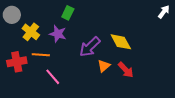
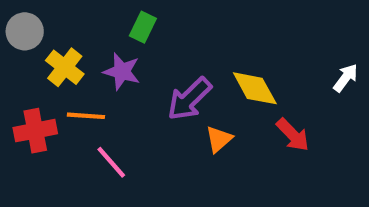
white arrow: (164, 12) -> (346, 78), moved
red arrow: (126, 70) -> (293, 135), moved

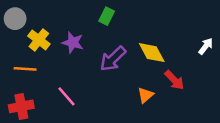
green rectangle: (143, 27) -> (107, 16), moved
orange line: (86, 116) -> (25, 69), moved
red cross: (35, 131) -> (21, 106), moved
orange triangle: (219, 139) -> (145, 95), moved

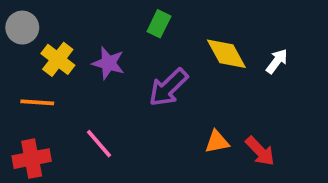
white arrow: (206, 46) -> (277, 61), moved
yellow diamond: (152, 53) -> (226, 54), moved
red arrow: (174, 80) -> (260, 151), moved
orange triangle: (145, 95) -> (217, 142), turned 30

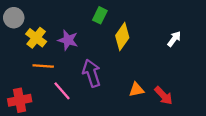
yellow diamond: (226, 54) -> (122, 37), moved, turned 64
purple arrow: (168, 87) -> (92, 73), moved, turned 116
orange line: (37, 102) -> (43, 66), moved

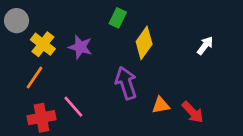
orange line: (43, 66) -> (35, 77), moved, turned -60
purple arrow: (92, 73) -> (126, 83), moved
red cross: (20, 100) -> (41, 118), moved

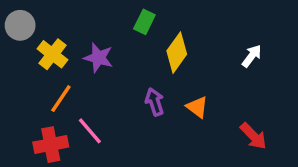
orange line: (35, 77) -> (61, 99), moved
purple arrow: (126, 83) -> (155, 102), size x0.7
orange triangle: (161, 105) -> (197, 107), moved, turned 48
red arrow: (193, 112) -> (253, 136), moved

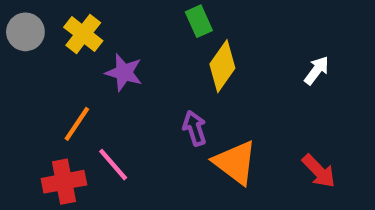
green rectangle: (144, 22) -> (199, 21), moved, turned -50
yellow cross: (52, 54) -> (83, 34), moved
orange triangle: (197, 107) -> (235, 162), moved, size x1.6

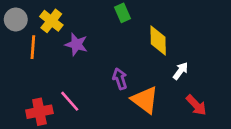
yellow diamond: (222, 66) -> (158, 41), moved, turned -36
white arrow: (317, 70) -> (180, 71), moved
orange line: (77, 124) -> (33, 47), moved, turned -30

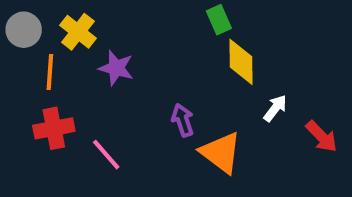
green rectangle: (122, 13) -> (219, 20), moved
red arrow: (196, 105) -> (322, 136), moved
red cross: (39, 112) -> (54, 128), moved

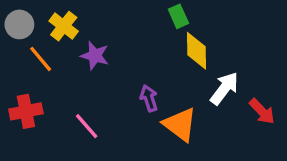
orange line: (50, 72) -> (41, 59), turned -44
white arrow: (275, 108) -> (224, 88), size x1.5
red cross: (54, 128) -> (26, 111), moved

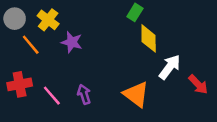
green rectangle: (178, 16) -> (135, 12), turned 56
purple arrow: (149, 98) -> (84, 94), moved
pink line: (87, 126) -> (52, 96), moved

